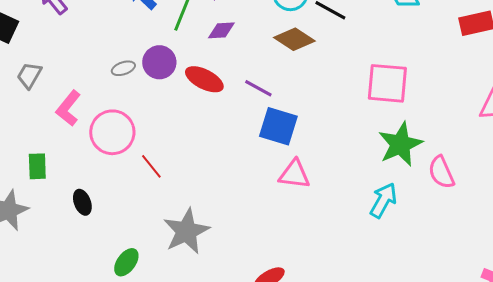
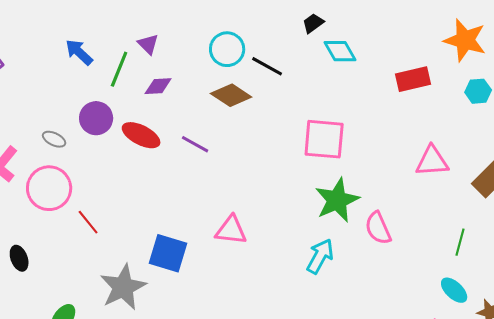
gray ellipse: (123, 68) -> (54, 139), moved, turned 45
blue square: (278, 126) -> (168, 253), moved

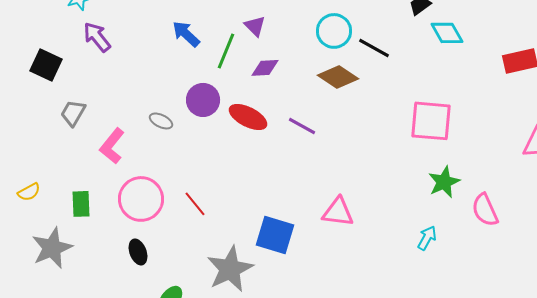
pink circle: (49, 188) -> (141, 199), moved
green star: (337, 200) -> (444, 182), size x0.7
cyan arrow: (320, 256) -> (427, 238), size x0.7
black ellipse: (19, 258) -> (138, 252), moved

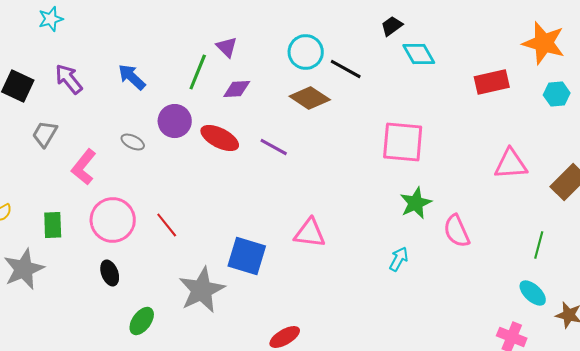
blue arrow: (186, 34) -> (132, 77), moved
purple arrow: (97, 37) -> (69, 79), moved

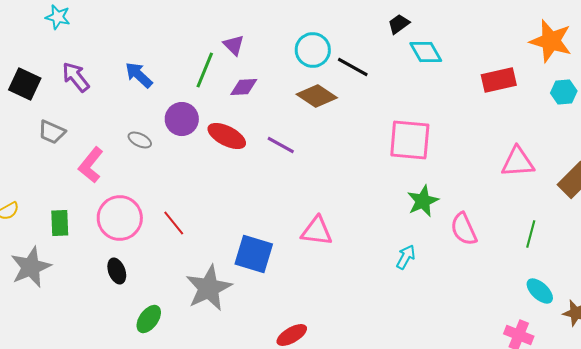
cyan star: (51, 19) -> (58, 17), turned 30
gray trapezoid: (45, 134) -> (52, 132), turned -96
green line: (539, 245) -> (531, 234), moved

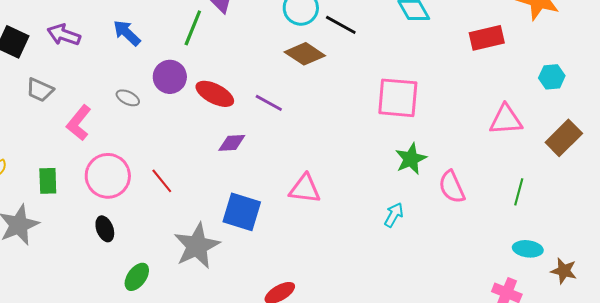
purple arrow: (76, 77) -> (64, 35), turned -32
purple diamond: (244, 87) -> (232, 143), moved
cyan hexagon: (564, 92) -> (552, 77), moved
cyan ellipse: (540, 291) -> (528, 249), turned -36

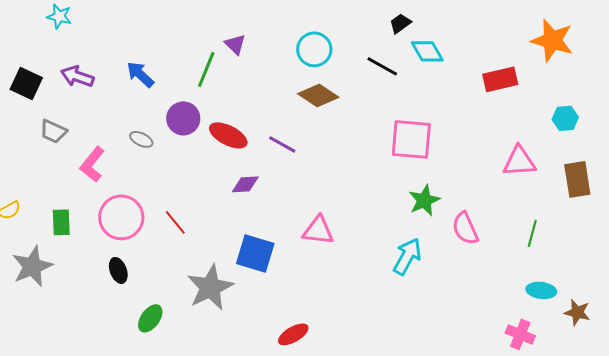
black line: (341, 25) -> (382, 66), moved
brown rectangle: (564, 138) -> (577, 179), turned -54
cyan arrow: (394, 215) -> (407, 256), size x1.5

